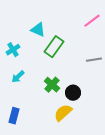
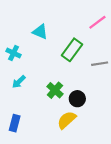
green rectangle: (54, 47) -> (72, 50), moved
cyan cross: (13, 50) -> (14, 53), turned -32

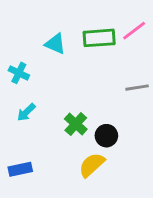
green rectangle: (72, 50) -> (99, 38), moved, turned 50
blue rectangle: (15, 123) -> (20, 169), turned 63

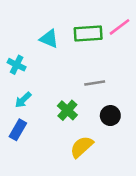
gray line: (137, 88) -> (95, 83), moved
black circle: (106, 136) -> (110, 116), moved
blue rectangle: (20, 169) -> (18, 130), moved, turned -48

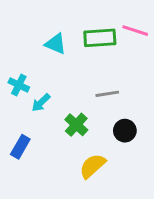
pink line: (119, 27) -> (135, 31), turned 55
cyan cross: (17, 65) -> (19, 85), moved
cyan arrow: (23, 100) -> (41, 103), moved

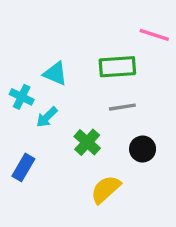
green rectangle: (100, 38) -> (117, 67), moved
cyan triangle: (56, 44) -> (55, 73), moved

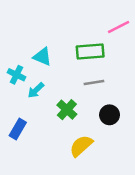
pink line: (154, 35) -> (119, 27), turned -45

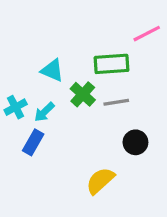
cyan cross: (16, 75) -> (16, 107), moved, turned 36
green cross: (67, 110) -> (83, 94), moved
blue rectangle: (18, 129) -> (33, 142), moved

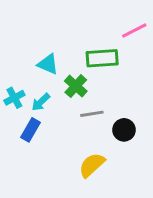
gray line: (116, 102) -> (92, 114), moved

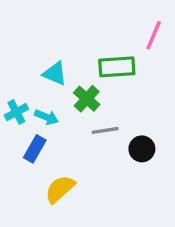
pink line: (134, 31) -> (154, 35), turned -40
cyan arrow: (41, 102) -> (46, 117), turned -114
yellow semicircle: (92, 165) -> (60, 189), moved

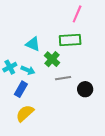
pink line: (154, 35) -> (77, 14), moved
yellow semicircle: (60, 189) -> (25, 113), moved

